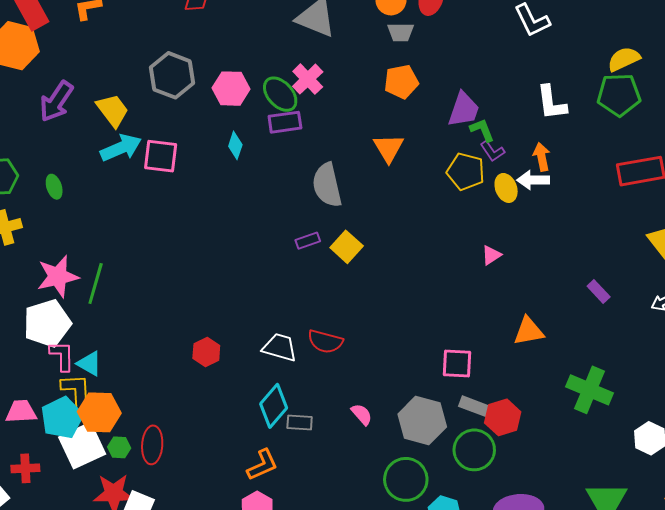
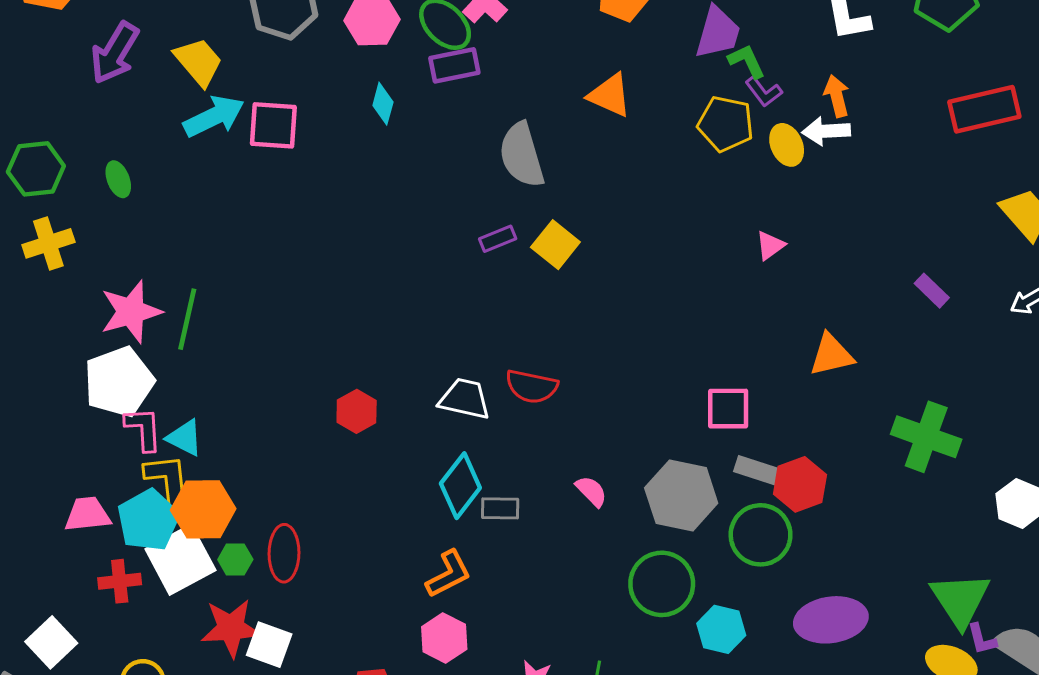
orange triangle: (389, 148) -> (610, 95), turned -32
red cross: (25, 468) -> (120, 581), moved

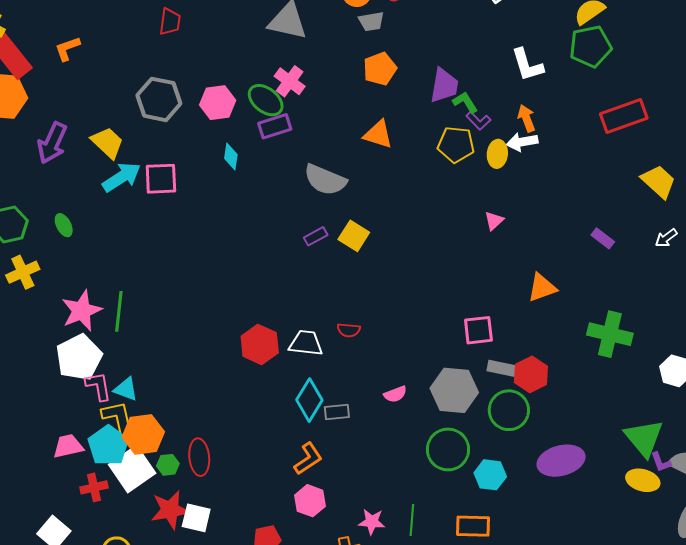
yellow ellipse: (787, 145) -> (497, 154), turned 36
gray semicircle: (522, 155) -> (325, 180), turned -45
red semicircle: (532, 386) -> (349, 330), size x0.7
red hexagon: (357, 411) -> (260, 344), moved, size x1.4
pink semicircle: (591, 491) -> (395, 394), turned 120

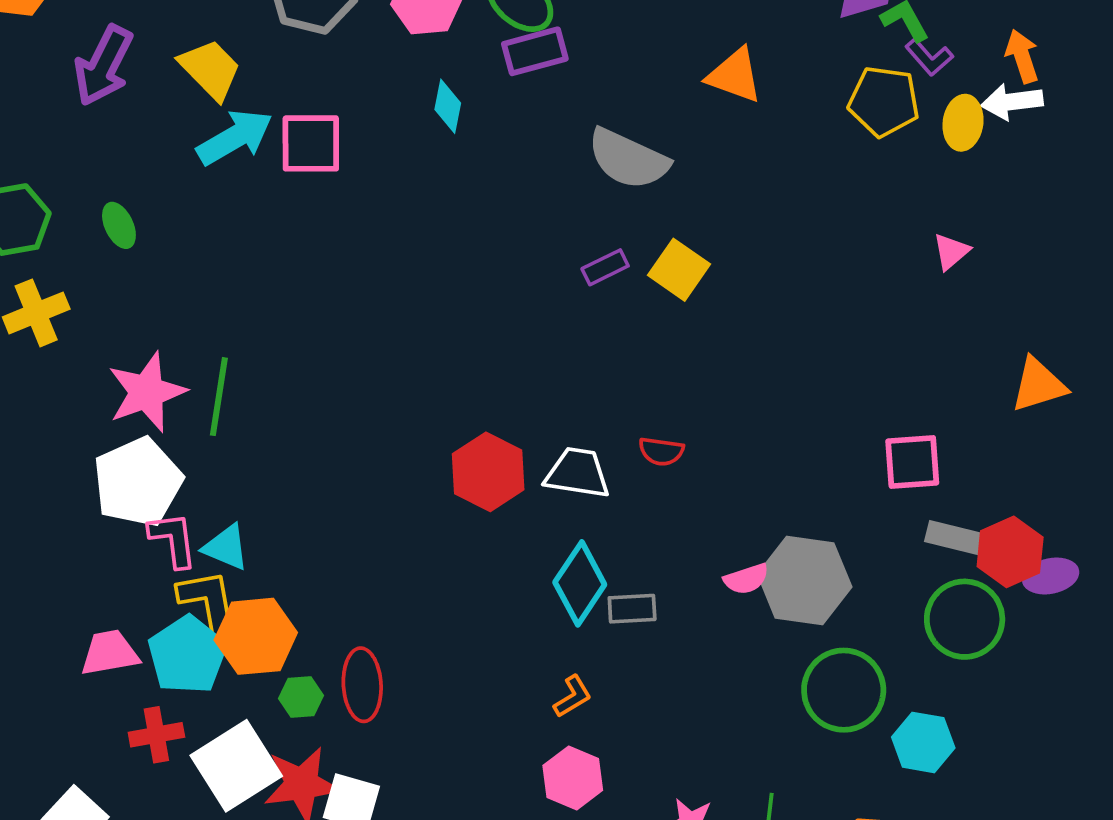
gray hexagon: (454, 390) -> (805, 580), moved
orange L-shape: (308, 459) -> (573, 696), size x0.7
purple ellipse: (561, 461) -> (1051, 576), moved, size x0.6
white square: (132, 469) -> (236, 766), moved

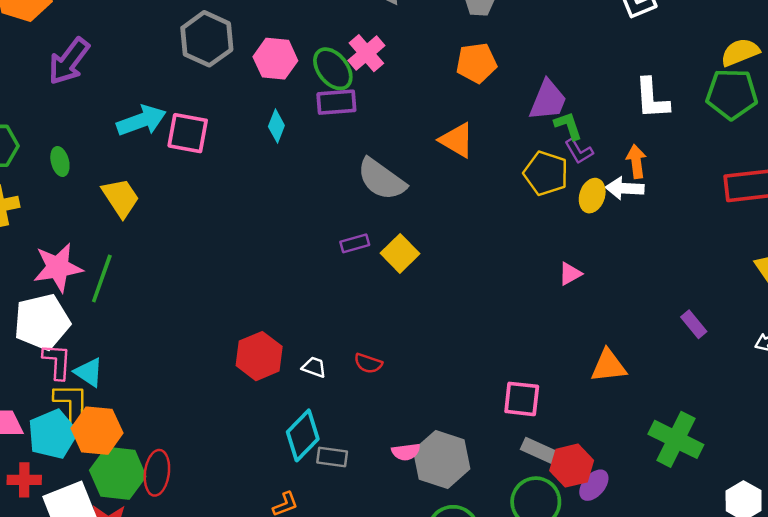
yellow trapezoid: (210, 69) -> (121, 198), moved
white trapezoid: (577, 473) -> (314, 367), size x0.6
purple ellipse: (1051, 576) -> (594, 485), turned -48
green hexagon: (301, 697) -> (118, 473), size x2.0

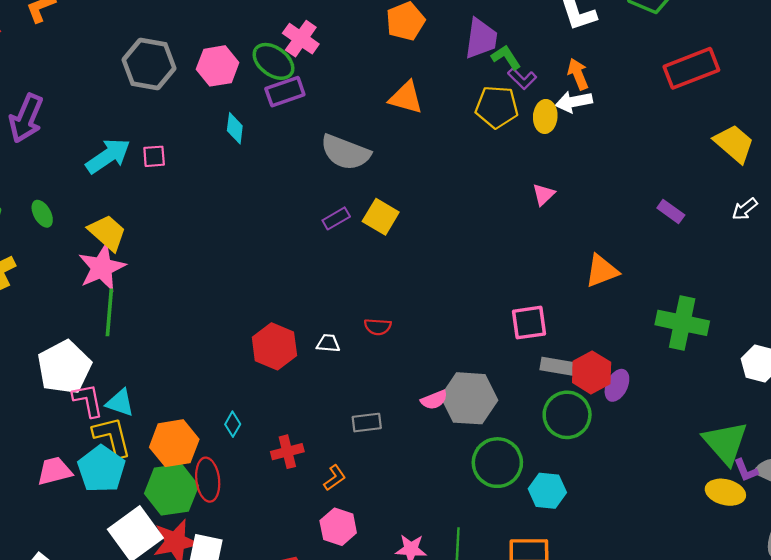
pink square: (188, 133) -> (154, 156), size x0.6
pink star: (58, 268) -> (102, 268), moved
orange hexagon: (97, 431) -> (174, 443), moved
cyan diamond: (303, 435) -> (233, 424), moved, size x0.5
red cross: (24, 480) -> (287, 452), moved

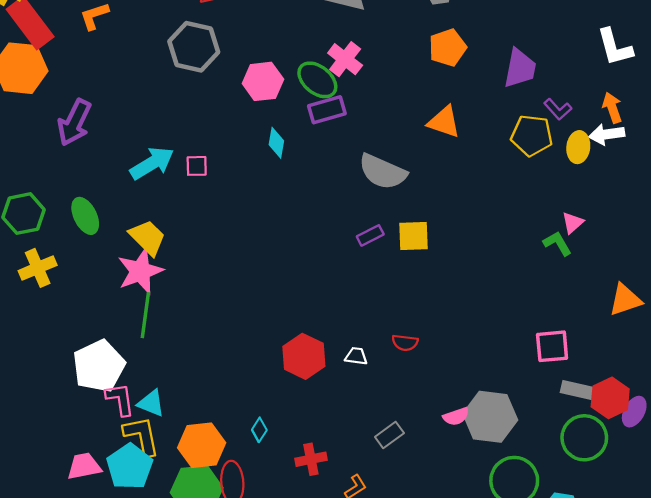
green L-shape: (506, 57) -> (557, 243), moved
gray hexagon: (149, 64) -> (194, 47), moved
green ellipse: (42, 214) -> (85, 216), size x1.4
yellow square: (381, 217) -> (413, 236), turned -36
gray rectangle: (367, 423) -> (389, 435), turned -32

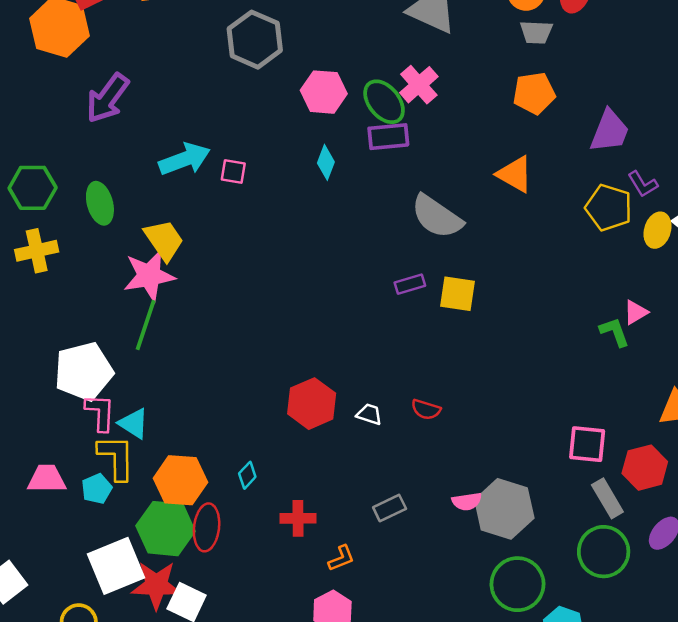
gray rectangle: (579, 390) -> (607, 498), turned 36
red hexagon: (610, 398) -> (645, 468), moved
cyan pentagon: (130, 467) -> (97, 489), size x0.6

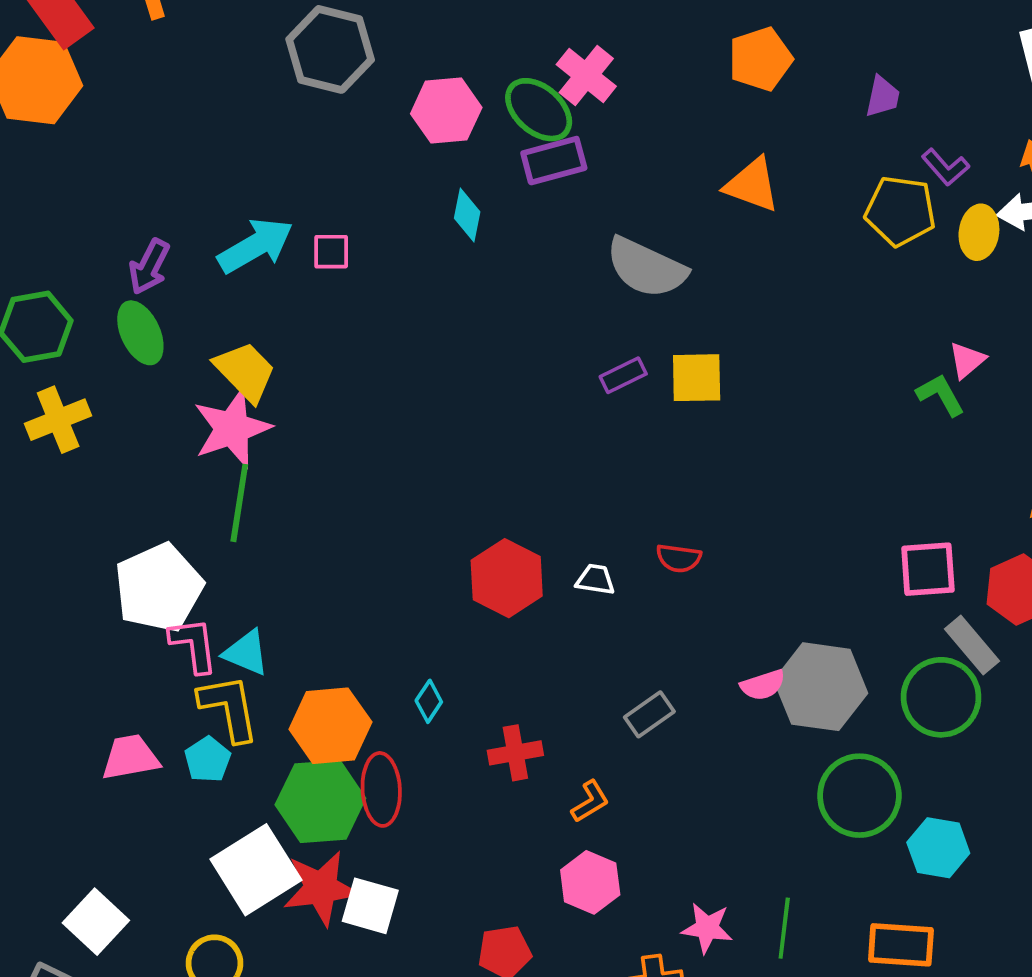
purple arrow: (108, 98) -> (149, 267), moved, size x0.7
purple trapezoid: (610, 131) -> (883, 97), size x0.6
green circle: (604, 552) -> (941, 697), moved

